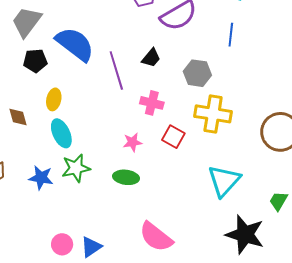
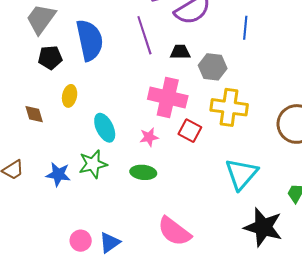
blue semicircle: (75, 44) -> (90, 40), turned 42
black trapezoid: (151, 58) -> (180, 52), moved, turned -130
purple line: (116, 70) -> (144, 35), moved
pink cross: (152, 103) -> (168, 97), size x1.6
cyan ellipse: (61, 133) -> (105, 128), moved

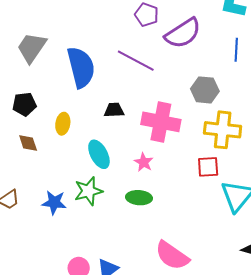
purple line: (144, 35) -> (136, 61), turned -42
black trapezoid: (180, 52) -> (114, 110), moved
black pentagon: (50, 58) -> (24, 104), moved
red square: (190, 131) -> (208, 167), moved, turned -30
pink star: (149, 137) -> (144, 162), turned -30

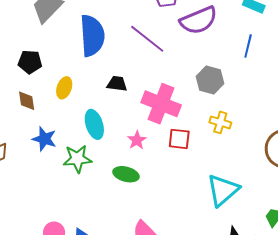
yellow cross: (223, 130) -> (220, 122), size x0.6
red square: (208, 167) -> (179, 139), moved
blue star: (54, 202) -> (44, 139), moved

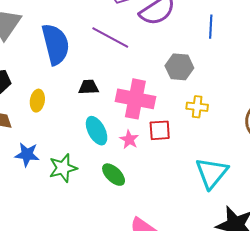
cyan ellipse: (94, 124) -> (97, 131), moved
pink star: (137, 140) -> (129, 139), moved
green ellipse: (126, 174) -> (114, 175), turned 40

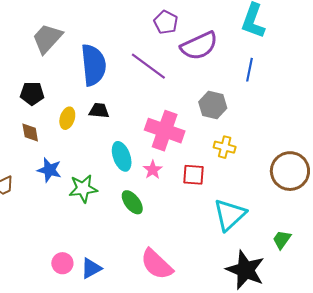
black trapezoid: (89, 87) -> (99, 111), moved
red square: (160, 130) -> (193, 175), moved

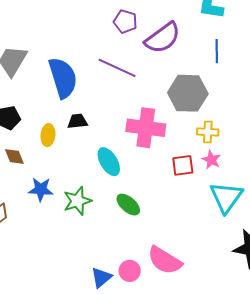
gray hexagon: (213, 105) -> (188, 93), size x1.4
pink star: (153, 170) -> (211, 160), moved
pink circle: (62, 263) -> (130, 271), moved

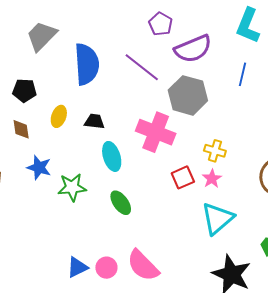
gray hexagon: (188, 93) -> (188, 95), moved
black trapezoid: (77, 121) -> (94, 121), moved
red square: (183, 165) -> (183, 177), turned -30

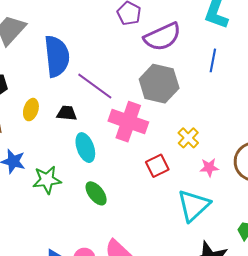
purple line: (142, 67) -> (95, 86), moved
yellow cross: (215, 151) -> (188, 138), turned 30
pink star: (212, 179) -> (209, 167), moved, turned 30

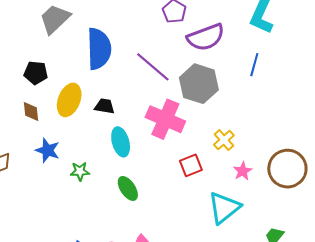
purple line: (95, 86) -> (153, 67), moved
yellow ellipse: (31, 110) -> (69, 100), size x1.5
pink star: (209, 167) -> (243, 171), turned -30
green star: (47, 180) -> (80, 171), size x0.7

